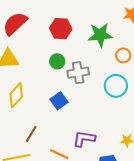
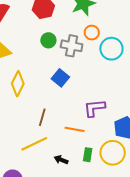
orange circle: (123, 55) -> (92, 33), moved
gray cross: (78, 73) -> (72, 46), turned 35

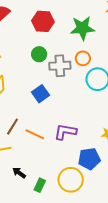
gray cross: (72, 46) -> (60, 66), turned -30
orange line: (75, 129) -> (35, 134), moved
green rectangle: (88, 155) -> (40, 185), moved

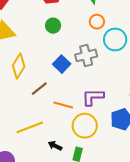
gray cross: (60, 66) -> (86, 55), moved
brown line: (12, 127) -> (39, 89), moved, turned 30
yellow circle: (71, 180) -> (85, 126), moved

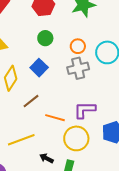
orange circle: (97, 22) -> (78, 46), moved
blue square: (62, 64) -> (39, 68), moved

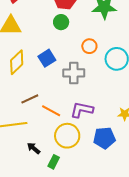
green circle: (45, 38) -> (61, 22), moved
gray cross: (78, 68) -> (74, 73), moved
brown line: (31, 101) -> (30, 99), moved

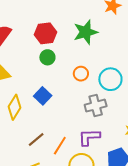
gray cross: (74, 73) -> (96, 106), moved
orange line: (51, 111) -> (60, 146), turned -72

